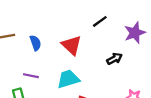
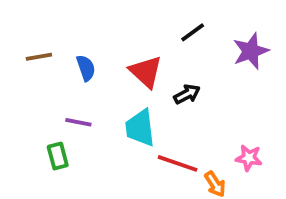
black arrow: (114, 59) -> (187, 94), moved
cyan trapezoid: (68, 79) -> (140, 128), turned -80

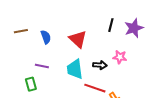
black line: (193, 32) -> (111, 25), moved, turned -40
black arrow: (187, 94) -> (100, 65), moved, turned 32
pink star: (249, 158) -> (120, 57), moved

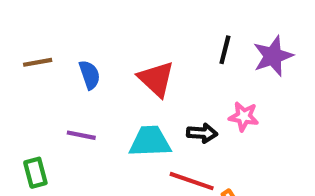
cyan trapezoid: (75, 69) -> (150, 141), turned 95
green rectangle: (31, 84) -> (35, 173), moved

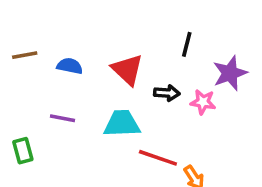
purple star: (273, 56) -> (230, 73), moved
blue semicircle: (90, 75) -> (70, 66), turned -60
black arrow: (202, 133) -> (167, 93), moved

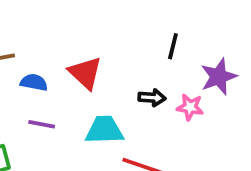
blue semicircle: (70, 66) -> (34, 82), moved
red triangle: (127, 70) -> (85, 73), moved

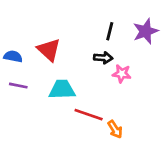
purple star: (219, 77) -> (146, 31), moved
black arrow: (152, 98) -> (103, 58), moved

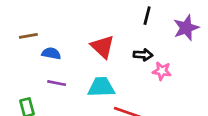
black line: (110, 31) -> (147, 16), moved
red triangle: (49, 50) -> (103, 47), moved

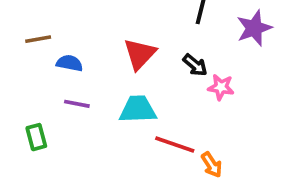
red triangle: (103, 47) -> (140, 54), turned 30
black arrow: (143, 55) -> (195, 65), turned 36

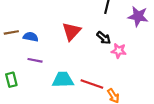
purple star: (254, 28) -> (138, 16), turned 30
brown line: (38, 39) -> (11, 32), moved
cyan trapezoid: (138, 109) -> (63, 80), moved

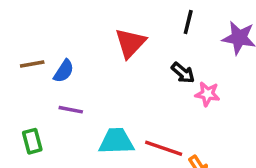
red triangle: (71, 31) -> (130, 43), moved
blue semicircle: (31, 37) -> (64, 71), turned 112

